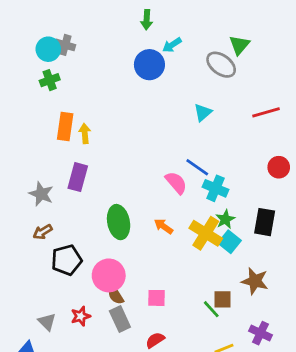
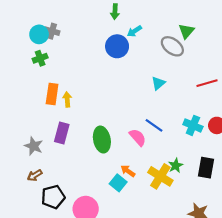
cyan cross: (215, 188) -> (193, 125), moved
green ellipse: (119, 222) -> (102, 140), moved
cyan square: (230, 242) -> (118, 183), moved

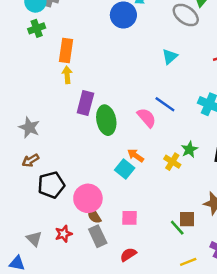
orange rectangle: (52, 94) -> (66, 50), moved
purple rectangle: (62, 133) -> (85, 103), moved
yellow cross: (160, 176) -> (172, 162), size x0.6

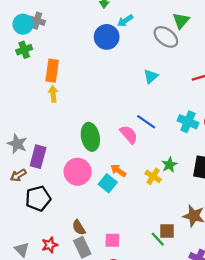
purple rectangle: (85, 103) -> (38, 157), moved
pink circle: (88, 198) -> (78, 172), moved
pink square: (129, 218) -> (112, 240), moved

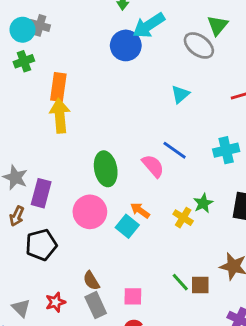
cyan arrow: (125, 21) -> (149, 25), size x1.6
yellow arrow: (53, 94) -> (60, 116), size x1.6
cyan cross: (188, 122) -> (226, 150), turned -36
brown arrow: (18, 175) -> (17, 216), turned -35
green line: (158, 239) -> (180, 282), moved

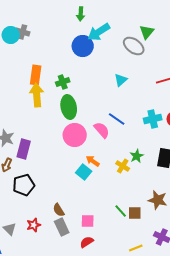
green cross: (24, 61) -> (63, 82), moved
green ellipse: (106, 169) -> (69, 107), moved
pink circle: (90, 212) -> (75, 135), moved

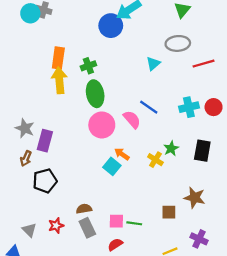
gray ellipse: (134, 46) -> (178, 43), moved, turned -40
brown semicircle: (59, 210) -> (84, 209), turned 112
green line: (121, 211) -> (134, 223), moved, turned -40

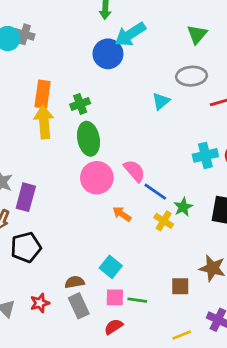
blue line: (149, 107) -> (155, 192), moved
cyan square: (112, 166) -> (111, 267), moved

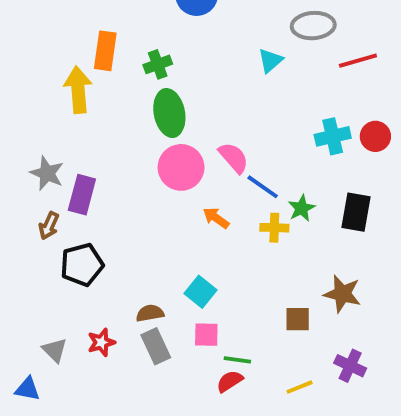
yellow arrow: (44, 122) -> (78, 90), moved
yellow cross: (164, 221) -> (274, 228), turned -30
green line: (137, 300) -> (237, 360), moved
red semicircle: (114, 327) -> (230, 381), moved

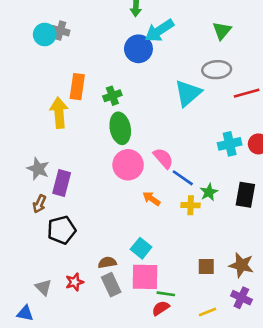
cyan triangle: (270, 61) -> (188, 93), size x1.6
brown star: (342, 294) -> (241, 265), moved
pink square: (206, 335) -> (145, 277), size x1.6

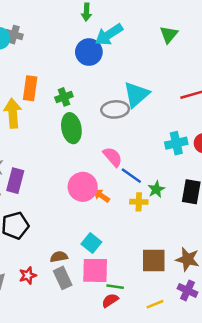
gray ellipse: (217, 70) -> (115, 109), moved
pink circle: (128, 165) -> (83, 187), moved
brown square: (206, 266) -> (154, 260), size x1.5

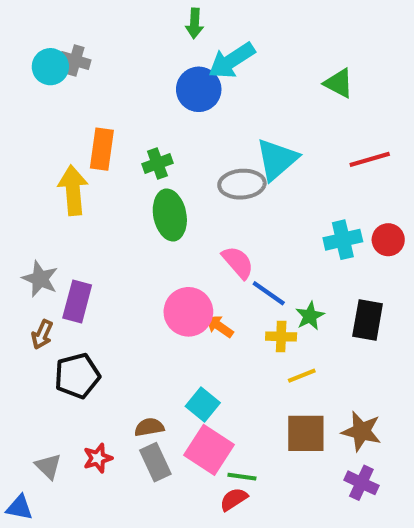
green triangle: (169, 35) -> (339, 83), moved, turned -42
pink square: (95, 270) -> (209, 450), turned 32
yellow line: (155, 304) -> (302, 376), moved

